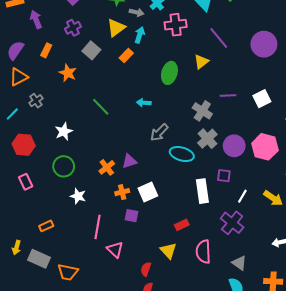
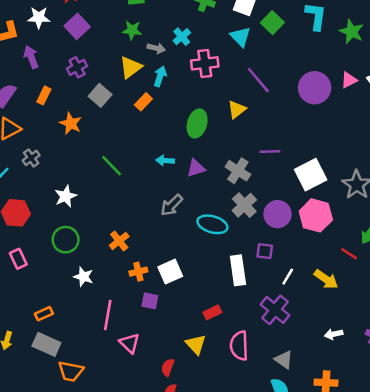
white square: (262, 99) -> (311, 175), moved, size x1.4
gray arrow: (159, 132) -> (172, 205), moved
purple triangle: (129, 161) -> (196, 168), moved
gray rectangle: (39, 259) -> (46, 344), moved

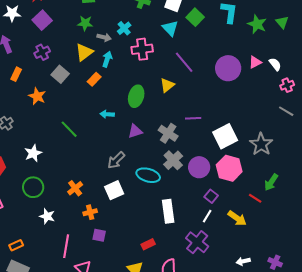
cyan arrow: (165, 160) -> (107, 114), moved
purple square: (265, 251) -> (211, 196), moved, turned 32
white square: (170, 272) -> (114, 190), moved

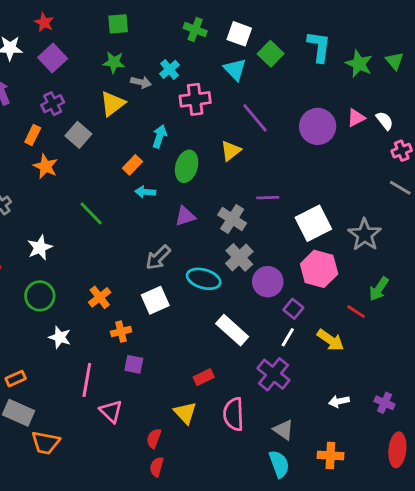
cyan arrow: (107, 59) -> (159, 136), moved
orange rectangle: (16, 74) -> (33, 135), moved
orange rectangle: (94, 79) -> (132, 165), moved
purple circle: (199, 167) -> (268, 282), moved
white rectangle: (168, 211) -> (232, 330), turned -40

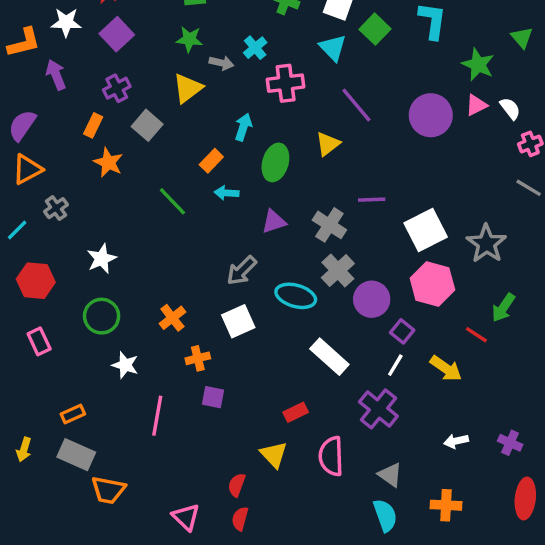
green star: (359, 64) -> (478, 65), moved
green line: (91, 213) -> (172, 201), moved
pink triangle: (111, 411) -> (186, 517), moved

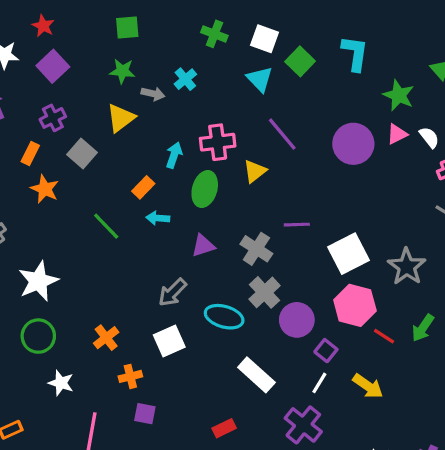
pink cross: (286, 83) -> (218, 142), moved
white star: (102, 259) -> (38, 281), size x1.4
red line: (476, 335) -> (384, 336), moved

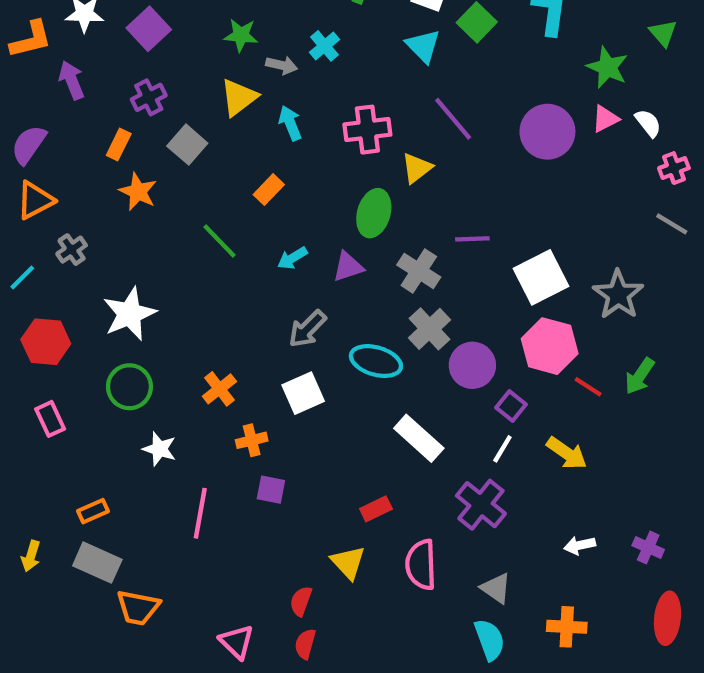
cyan arrow: (174, 155) -> (290, 123), moved, turned -40
green ellipse: (205, 189) -> (374, 213), moved
cyan arrow: (158, 218) -> (292, 258), moved, turned -35

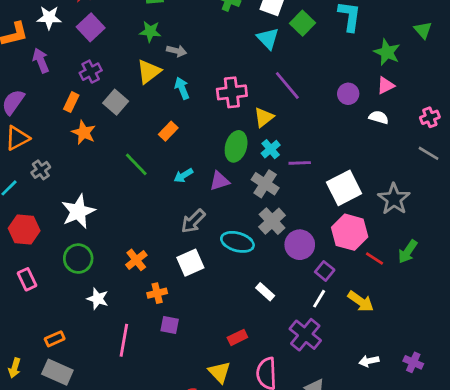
cyan cross: (324, 46) -> (271, 149), moved
white semicircle: (648, 123) -> (379, 117), moved, turned -36
purple circle: (547, 132) -> (348, 94), size x0.6
white rectangle: (419, 438) -> (265, 292), size x0.6

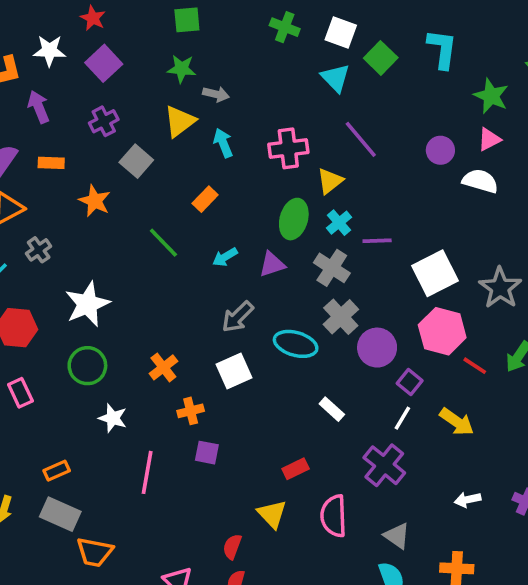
orange rectangle: (71, 102) -> (51, 163), moved, turned 66
white semicircle: (379, 117) -> (480, 181), size x1.4

